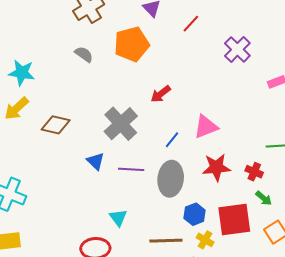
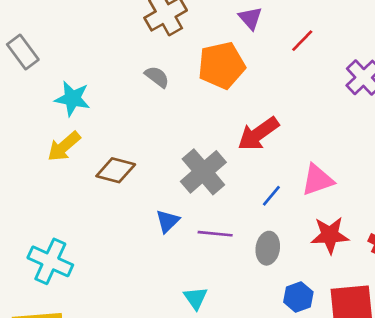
red arrow: (161, 94) -> (258, 134), size x1.5
blue triangle: (96, 161) -> (168, 221), turned 30
gray ellipse: (171, 179) -> (268, 248), size x0.7

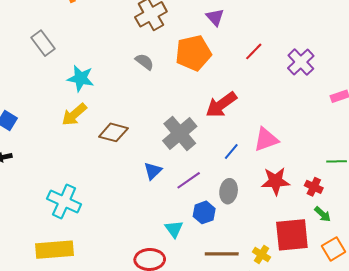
red line: (302, 41) -> (254, 51), moved
purple line: (215, 234) -> (189, 180), turned -40
blue hexagon: (298, 297) -> (204, 212), moved

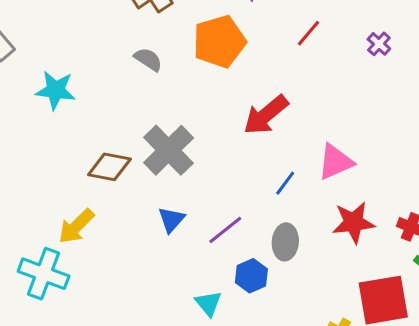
purple cross: (301, 62) -> (379, 44), size x0.6
yellow arrow: (74, 115) -> (76, 226), moved
gray cross: (180, 134) -> (169, 150), moved

